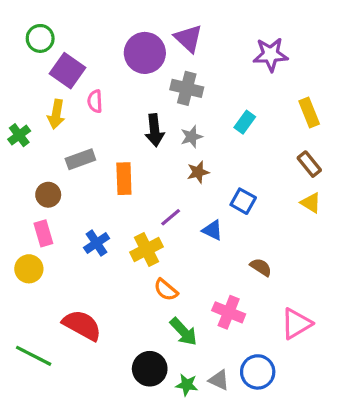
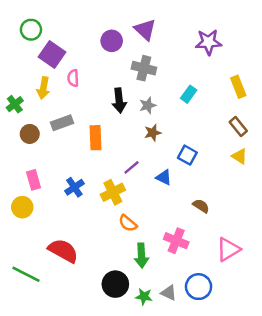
purple circle: (145, 53) -> (112, 41), size x0.7
brown circle: (48, 195) -> (30, 134), moved
green arrow: (184, 332) -> (141, 256), turned 40

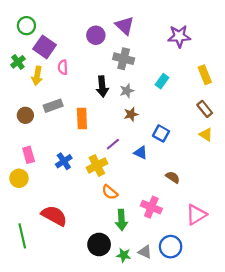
green cross: (15, 104) -> (18, 62), moved
green line: (26, 274) -> (22, 236), turned 50

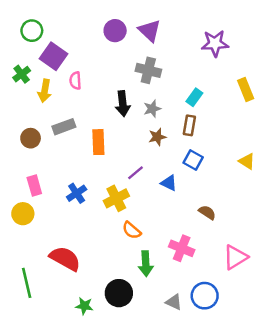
purple circle: (96, 35) -> (115, 31), moved
brown rectangle: (205, 109) -> (189, 125), moved, turned 49
green star: (124, 255) -> (84, 306), moved

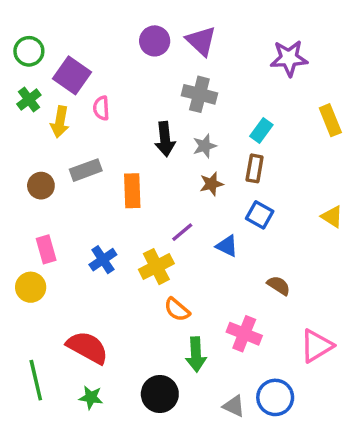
green circle: (32, 31) -> (29, 51), moved
green star: (84, 306) -> (91, 397), moved

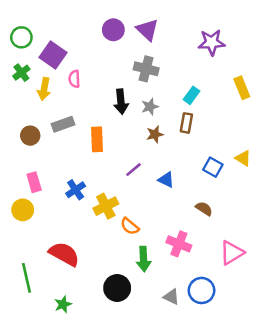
blue square: (260, 215) -> (213, 167), moved
yellow cross: (156, 267) -> (106, 206), moved
green star: (91, 397) -> (63, 304), moved, turned -30

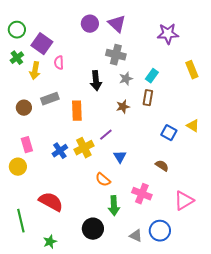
gray star: (150, 107) -> (126, 79), moved
blue triangle: (166, 180) -> (120, 157), moved, turned 32
yellow cross: (106, 206) -> (84, 148), moved

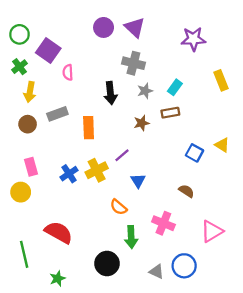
yellow arrow: (35, 71) -> (30, 92), moved
brown rectangle: (148, 98) -> (170, 113), turned 70

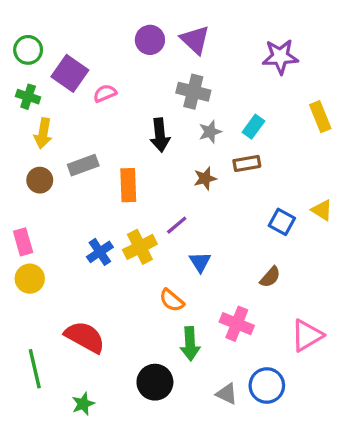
green cross: (19, 67) -> (28, 97), turned -35
pink semicircle: (68, 72) -> (105, 93), moved, turned 70
pink rectangle: (31, 167) -> (23, 242), moved
brown semicircle: (186, 191) -> (270, 277), turned 98

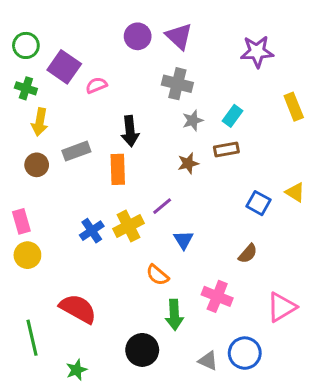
black arrow: (160, 135) -> (130, 131), moved

